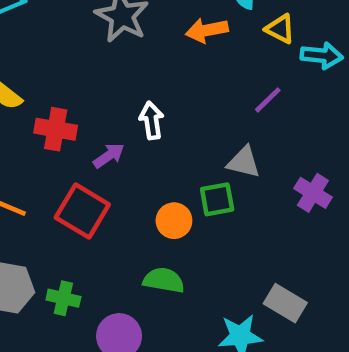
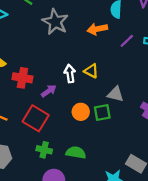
yellow triangle: (280, 29) -> (91, 71), moved
purple line: (268, 100) -> (127, 41), moved
orange circle: (174, 221) -> (81, 112), moved
green cross: (63, 298) -> (44, 150), moved

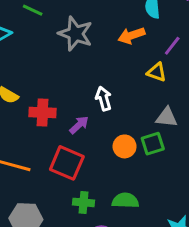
yellow triangle: (91, 71) -> (157, 72), moved

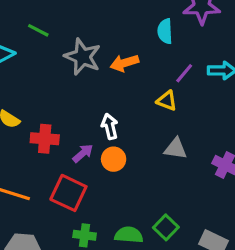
orange arrow: (131, 35) -> (124, 63), moved
green square: (153, 144) -> (166, 227), moved, turned -30
orange circle: (125, 146) -> (114, 159), moved

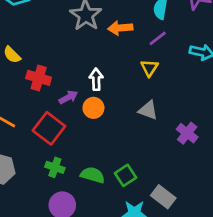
purple line: (184, 73) -> (158, 38), moved
yellow triangle: (167, 101) -> (149, 68), turned 30

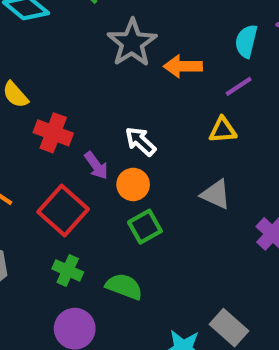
yellow triangle: (149, 68) -> (223, 130), turned 48
white arrow: (96, 79) -> (140, 141), turned -50
purple arrow: (68, 97) -> (96, 166), turned 78
green square: (126, 175) -> (145, 227), moved

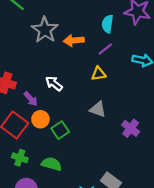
orange circle: (133, 184) -> (40, 119), moved

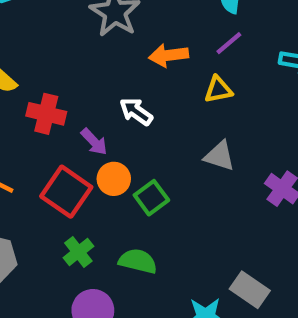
orange arrow: (74, 40) -> (169, 55), moved
green cross: (20, 158) -> (78, 252), turned 35

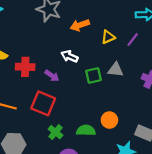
purple line: (229, 43) -> (133, 40), moved
orange circle: (114, 179) -> (109, 120), moved
green square: (151, 198) -> (93, 76), moved, turned 35

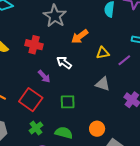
orange arrow: (80, 25) -> (80, 36), turned -30
red cross: (25, 67) -> (34, 45), moved
green square: (93, 76) -> (68, 102), moved
orange circle: (109, 120) -> (97, 129), moved

